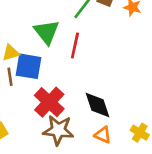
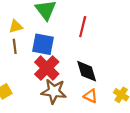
red line: (75, 46) -> (83, 27), moved
blue square: (29, 66) -> (43, 44), moved

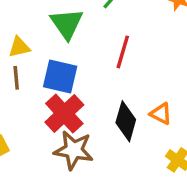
black diamond: (87, 71) -> (126, 121), turned 30
orange triangle: (91, 96) -> (161, 114), moved

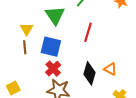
yellow triangle: (19, 47) -> (27, 29), turned -48
red cross: (64, 113) -> (53, 69), size x0.7

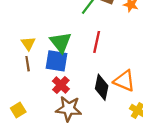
green triangle: (55, 15) -> (61, 42), moved
orange triangle: (110, 69) -> (124, 81), size x1.5

